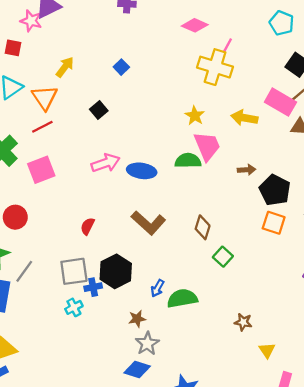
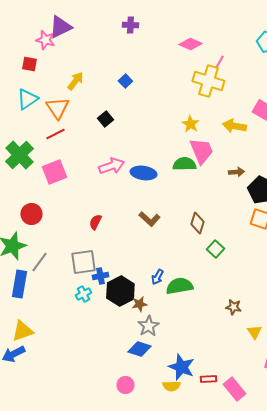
brown L-shape: (148, 223) -> (149, 219), size x0.7
black hexagon: (116, 271) -> (120, 291), moved

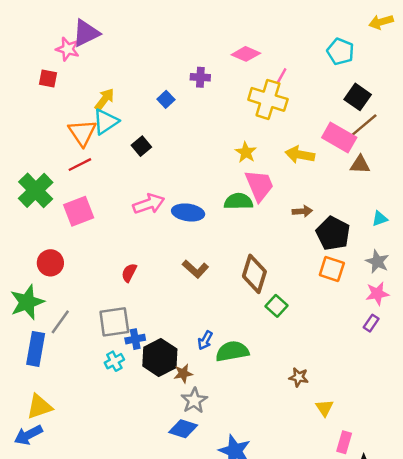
purple cross: (130, 25) -> (200, 77), moved
cyan triangle: (27, 99) -> (106, 122), moved
brown diamond: (197, 223) -> (254, 274), size x1.4

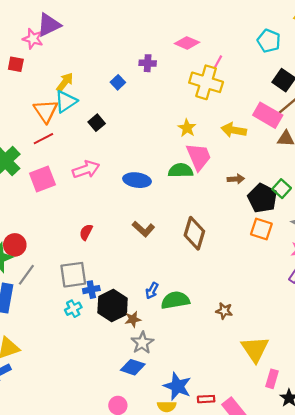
pink arrow: (149, 204) -> (86, 169), moved
red circle: (50, 263) -> (15, 245), moved
green square: (277, 306) -> (282, 189), moved
brown star: (299, 377) -> (224, 311), moved
yellow triangle: (324, 408) -> (255, 349), size x1.8

